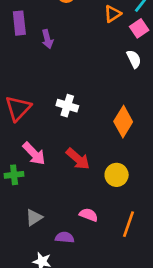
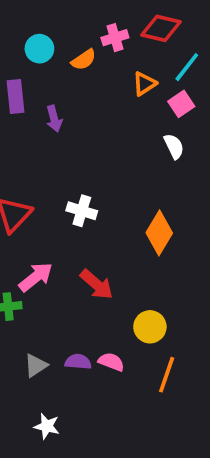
pink arrow: (34, 154) -> (36, 277), turned -85
yellow circle: (117, 175) -> (150, 327), moved
purple semicircle: (65, 237) -> (78, 362), moved

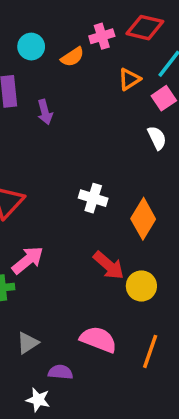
white cross: (82, 211) -> (93, 198), moved
red arrow: (97, 284) -> (109, 265), moved
yellow circle: (150, 327) -> (141, 286), moved
purple semicircle: (78, 362) -> (60, 372), moved
pink semicircle: (111, 362) -> (98, 339), size x1.5

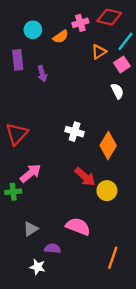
orange line: (150, 351) -> (113, 258), moved

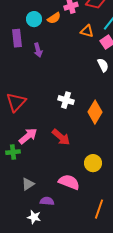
cyan circle: (33, 30) -> (34, 19), moved
orange triangle: (99, 52) -> (87, 31), turned 48
red arrow: (85, 177) -> (61, 137), moved
yellow circle: (107, 191) -> (93, 163), moved

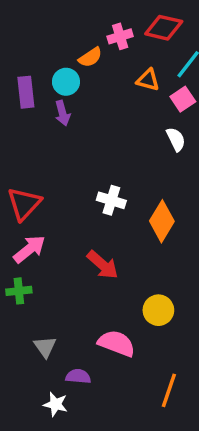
cyan circle: (34, 19) -> (66, 82), moved
pink arrow: (28, 136) -> (29, 249), moved
gray triangle: (28, 184) -> (45, 347), turned -32

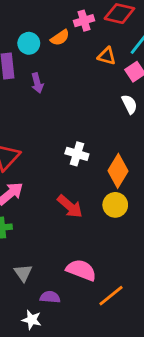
cyan circle: (66, 82) -> (29, 43), moved
yellow circle: (158, 310) -> (115, 205), moved
orange line: (169, 390) -> (111, 296), moved, turned 32

